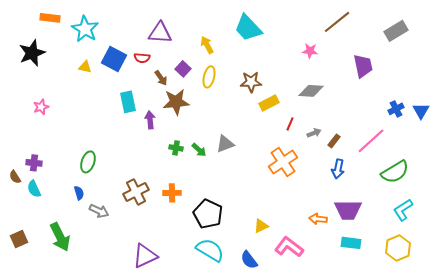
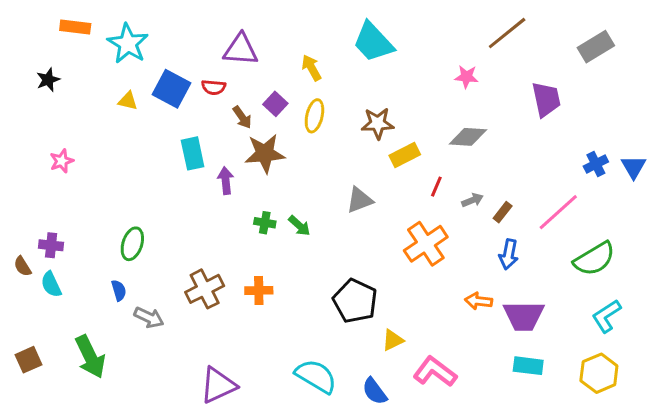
black star: (32, 53) -> (48, 80), size x0.6
gray triangle: (225, 144) -> (360, 200), moved
black pentagon: (208, 214) -> (355, 301), moved
orange arrow: (318, 219) -> (478, 301), moved

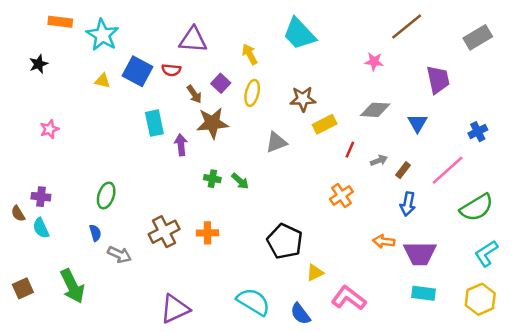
blue triangle: (634, 167) -> (417, 123), moved
gray triangle: (360, 200) -> (276, 142), moved
orange cross: (426, 244) -> (341, 195), size x0.7

